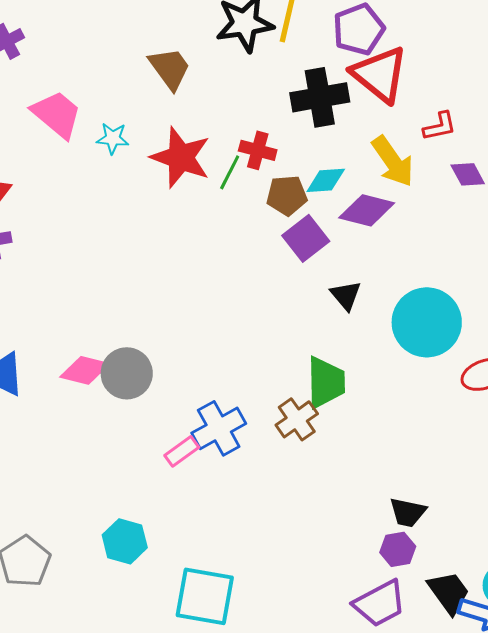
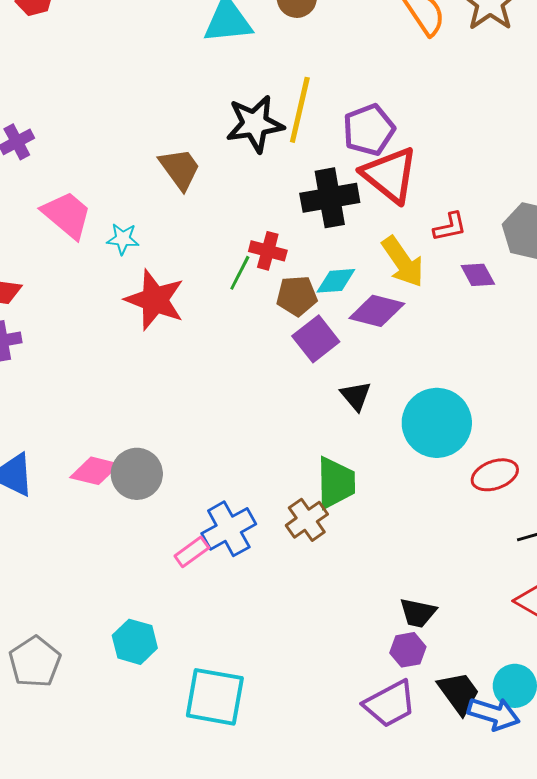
red star: (181, 157) -> (155, 300), moved

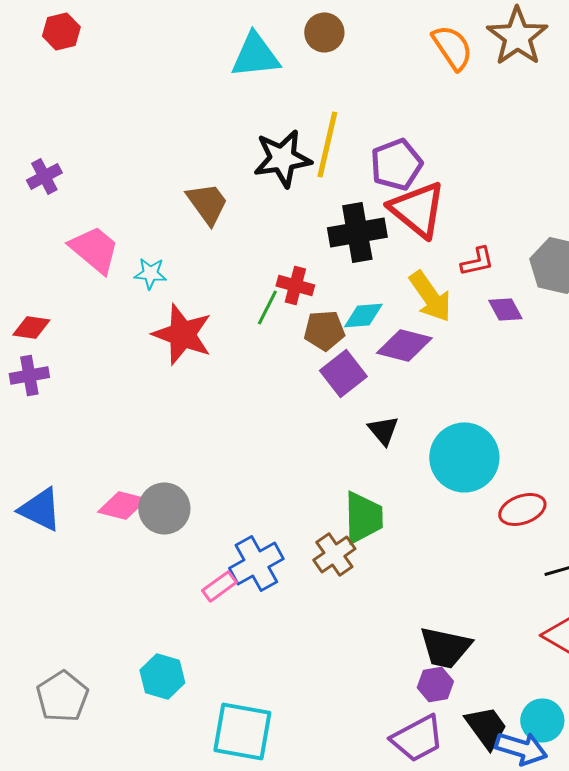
black trapezoid: (418, 613) -> (445, 647), size x1.4

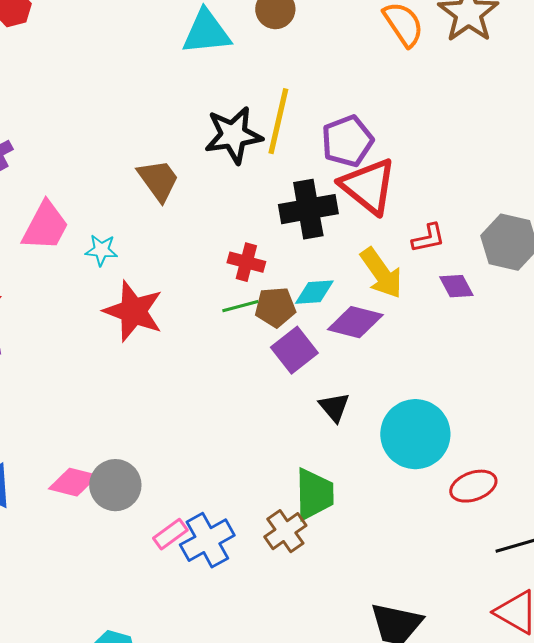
pink trapezoid: (94, 249) -> (45, 226), turned 78
green line: (267, 307) -> (240, 306), moved, turned 48
pink rectangle: (219, 586) -> (170, 534), moved

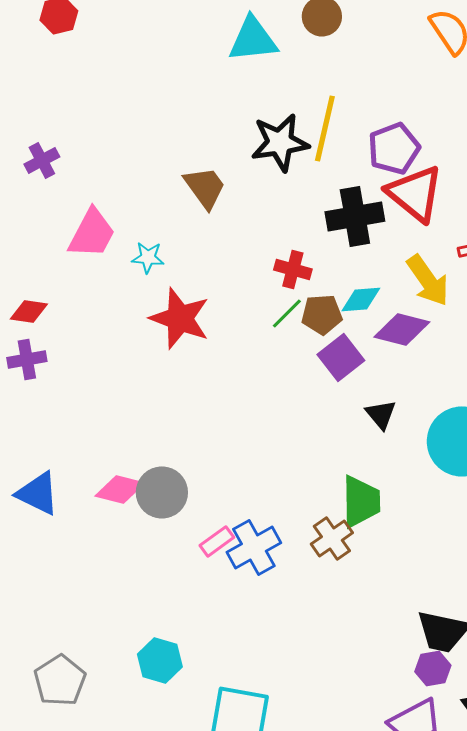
green line: (240, 306) -> (287, 313), turned -30

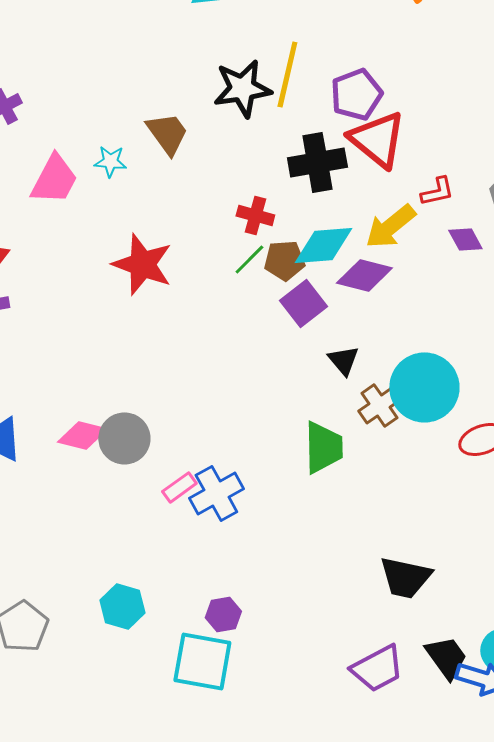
cyan star: (148, 257) -> (110, 161), moved
yellow arrow: (428, 280) -> (390, 226), turned 86
cyan diamond: (361, 299) -> (323, 245), size x1.5
brown cross: (332, 538) -> (379, 405), moved
purple hexagon: (433, 668) -> (223, 614), moved

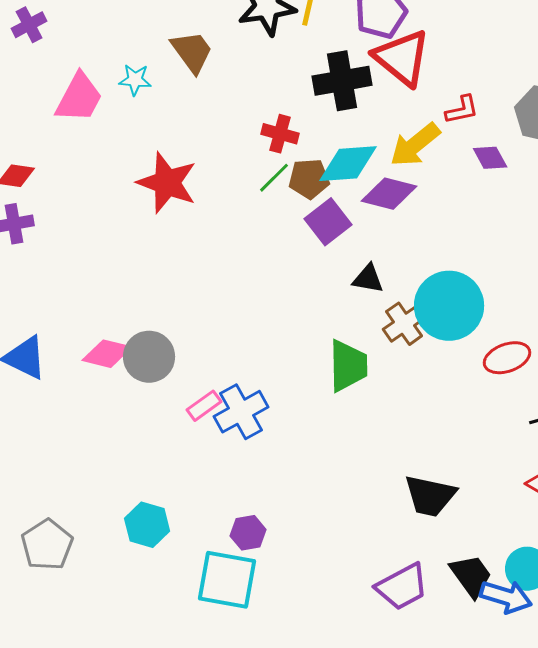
black triangle: (343, 360) -> (368, 279), turned -40

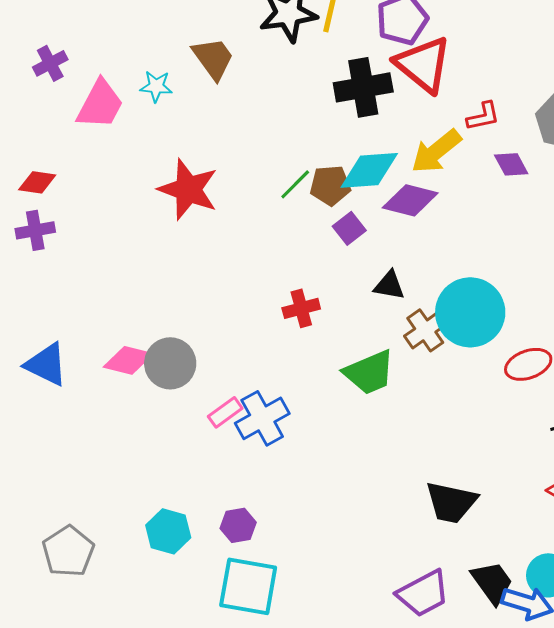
purple cross: (29, 25) -> (50, 63), moved
red cross: (280, 134) -> (301, 308), moved, turned -30
purple square: (328, 222) -> (349, 228), size x0.7
green trapezoid: (348, 366) -> (369, 372), turned 68
purple hexagon: (248, 533) -> (238, 525), moved

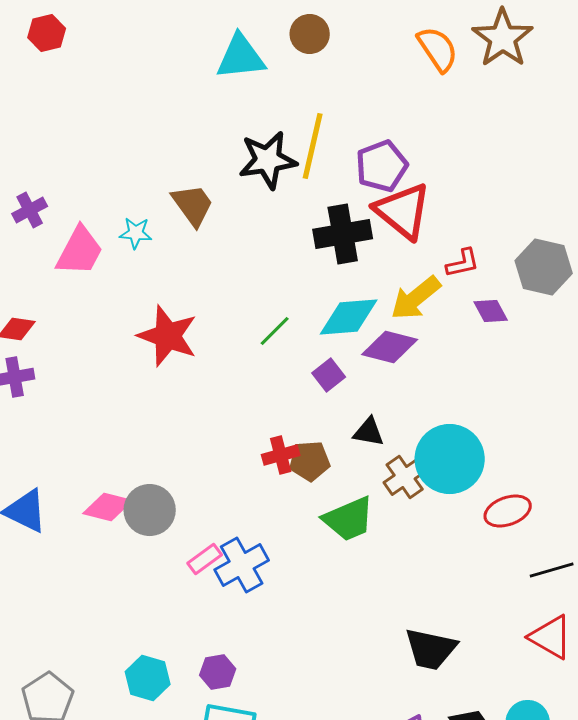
brown pentagon: (330, 185) -> (310, 461), moved

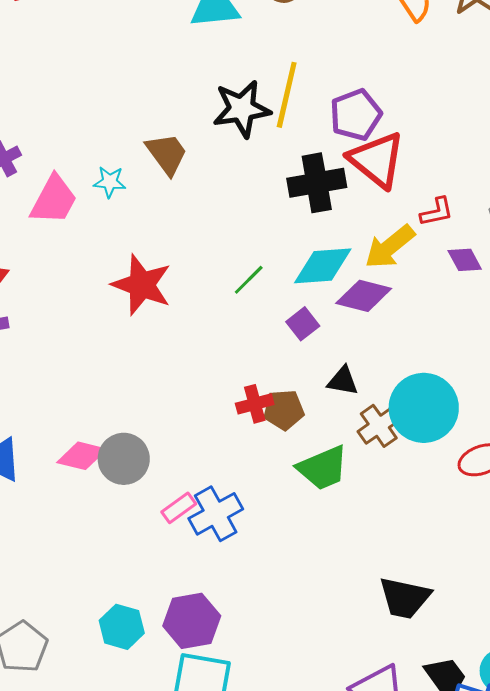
purple hexagon: (218, 672) -> (192, 621), size x1.6

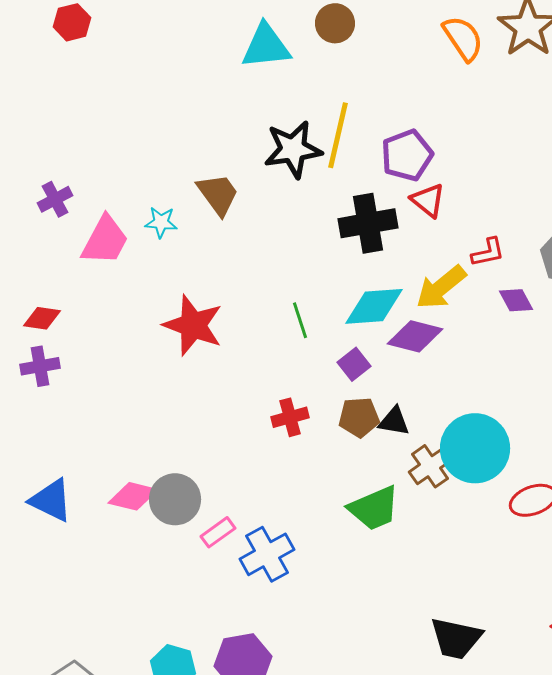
red triangle: (377, 160) -> (428, 200), size x0.6
green line: (249, 280) -> (300, 320), turned -63
red cross: (255, 404) -> (290, 417), moved
brown pentagon: (284, 410) -> (359, 417), moved
pink rectangle: (179, 508) -> (218, 532), moved

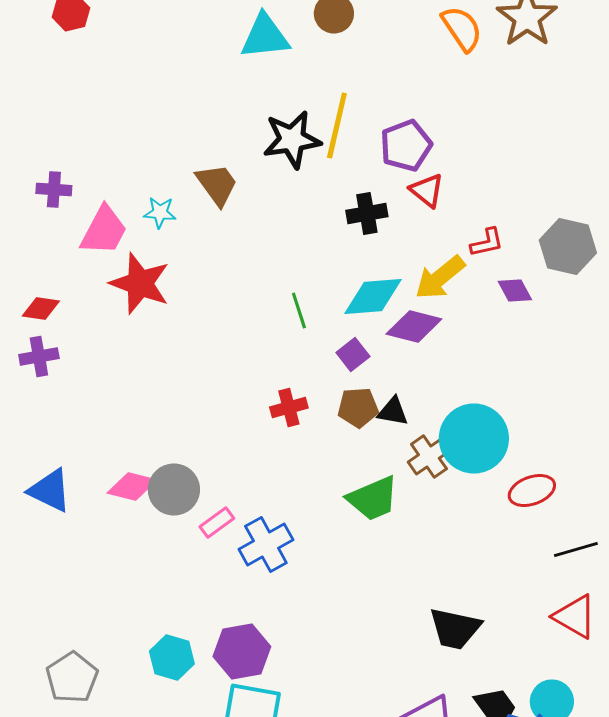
purple cross: (55, 199) -> (54, 190), turned 32
black cross: (368, 223) -> (367, 214), size x0.7
red star: (193, 325) -> (140, 284), moved

